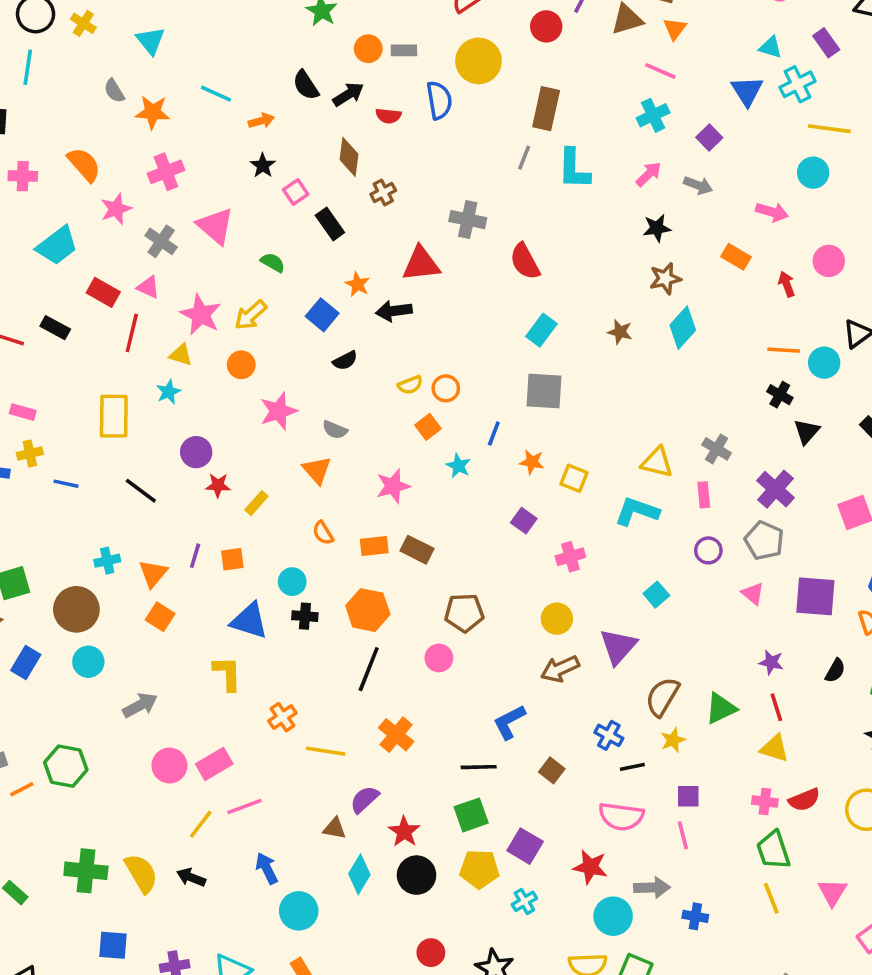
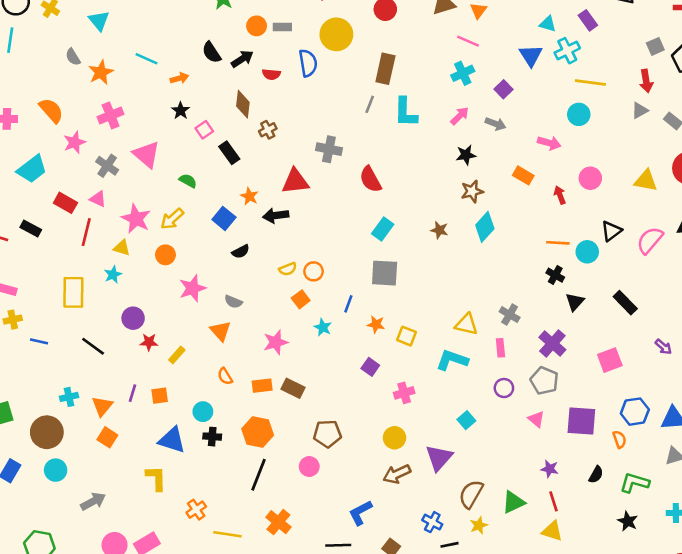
orange star: (153, 112) -> (101, 72), turned -30

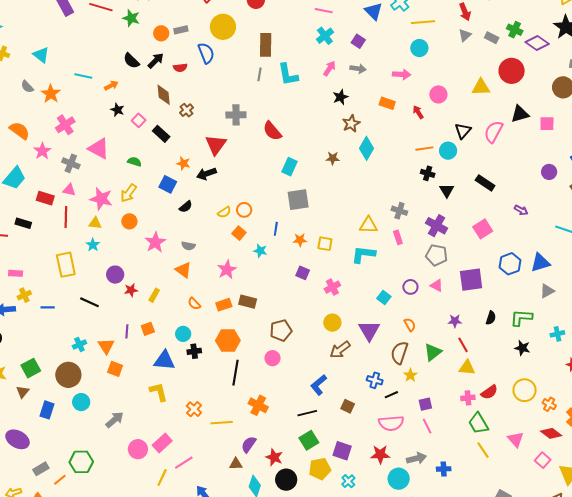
red triangle: (295, 181) -> (216, 145), turned -35
purple circle: (504, 388) -> (410, 287), moved
orange semicircle: (619, 439) -> (410, 325), moved

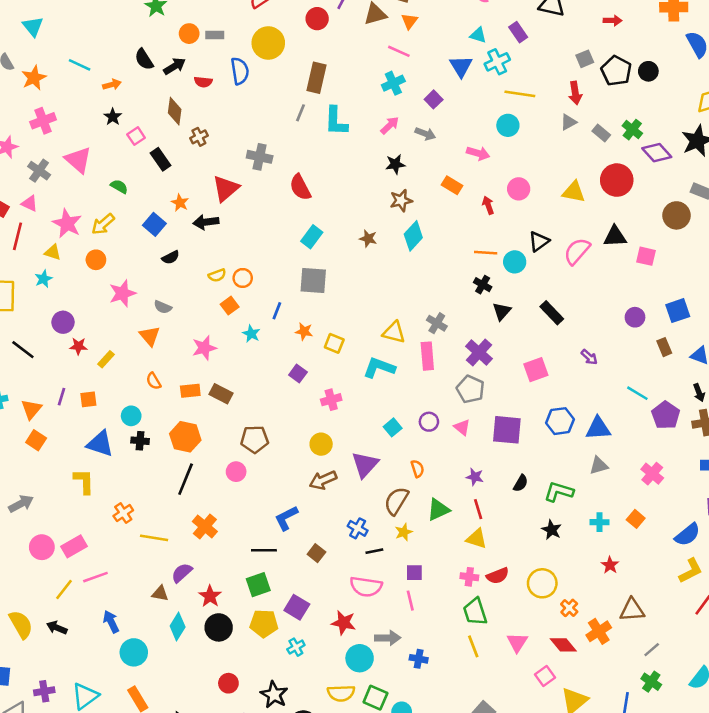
pink rectangle: (398, 237) -> (427, 356), size x1.5

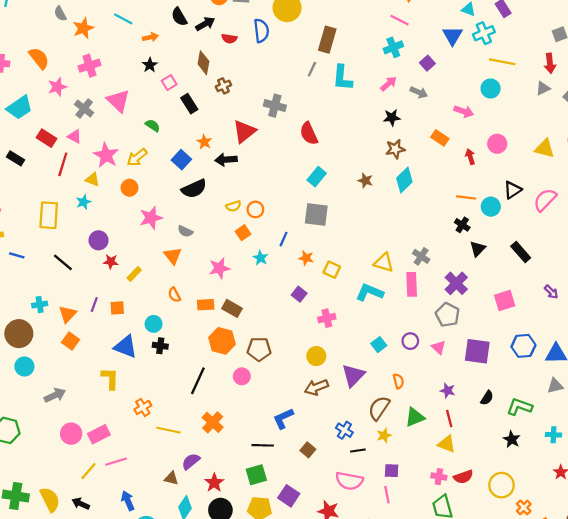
black semicircle: (171, 257) -> (194, 189), size x1.6
orange hexagon: (185, 437) -> (222, 341), moved

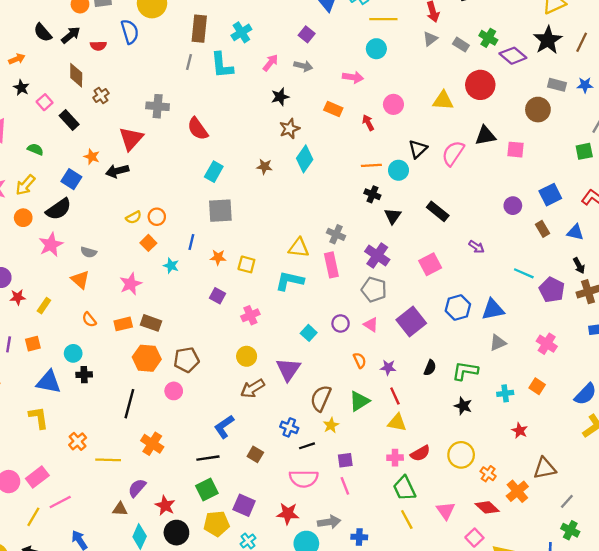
cyan cross: (393, 47) -> (241, 32), moved
black semicircle: (194, 189) -> (59, 209), moved
purple square: (477, 351) -> (411, 322), turned -36
orange semicircle: (398, 381) -> (360, 360), moved

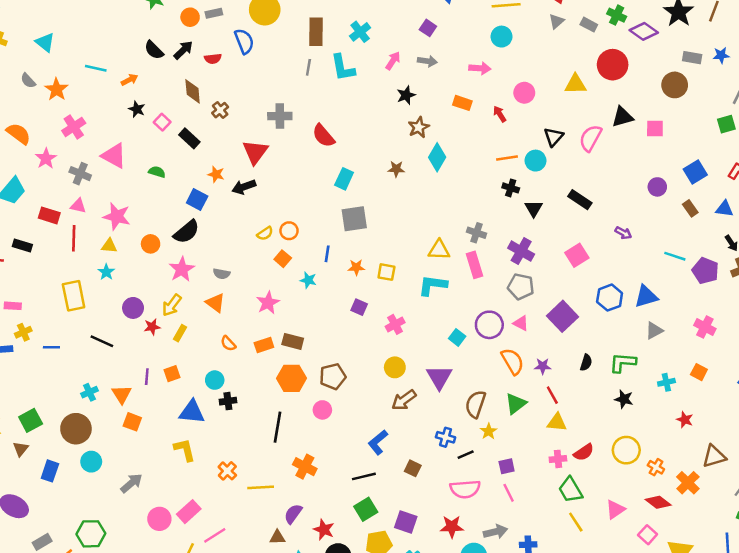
yellow arrow: (25, 185) -> (172, 305), moved
purple circle: (341, 323) -> (489, 325), size x1.5
orange semicircle: (360, 360) -> (512, 361), size x1.6
pink triangle: (446, 511) -> (615, 509), turned 36

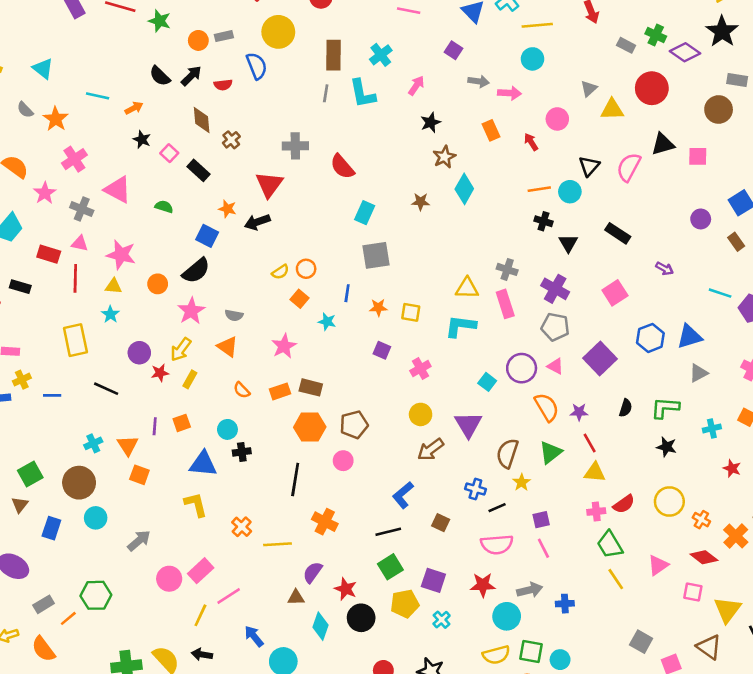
gray triangle: (556, 21) -> (589, 89), moved
gray arrow: (427, 61) -> (479, 81), moved
orange rectangle: (462, 103) -> (491, 130), turned 48
pink square: (648, 535) -> (693, 592), turned -30

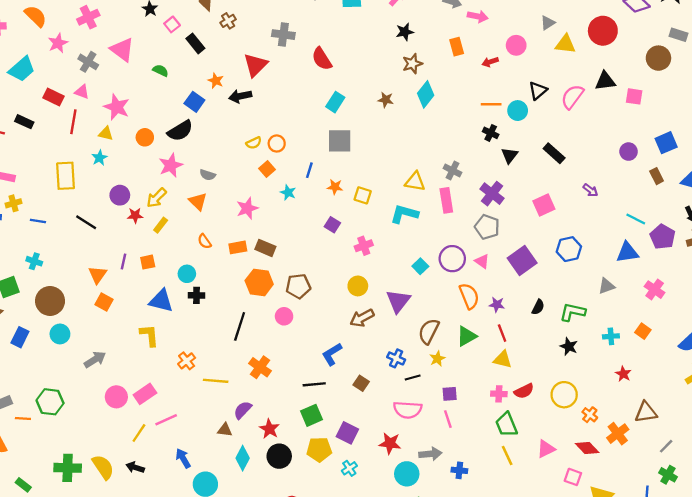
red arrow: (531, 142) -> (490, 62), turned -84
blue triangle: (689, 336) -> (627, 252), moved
cyan cross: (93, 443) -> (34, 261), moved, turned 35
orange line: (68, 618) -> (23, 418), turned 35

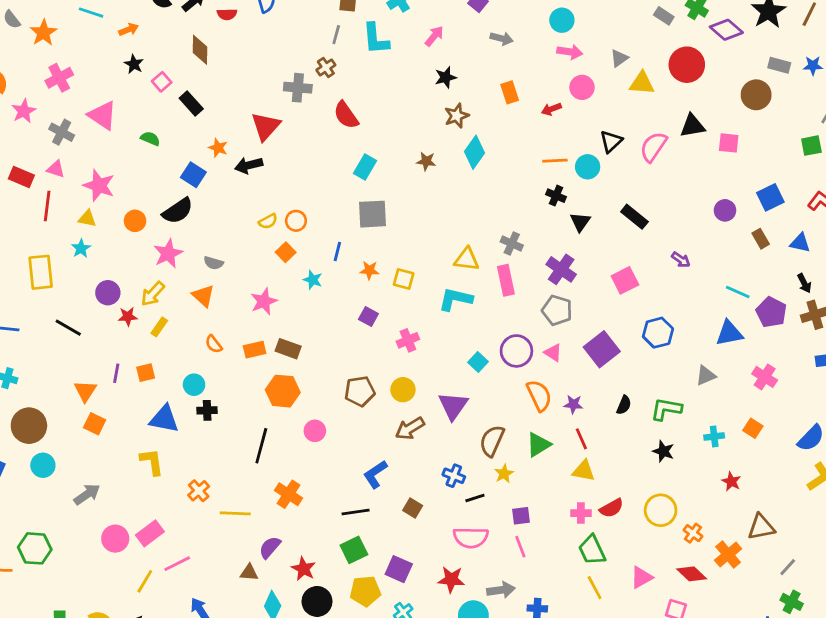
pink arrow: (478, 16) -> (570, 52), moved
brown cross: (228, 21) -> (326, 68), moved
brown pentagon: (298, 286) -> (360, 391), moved

